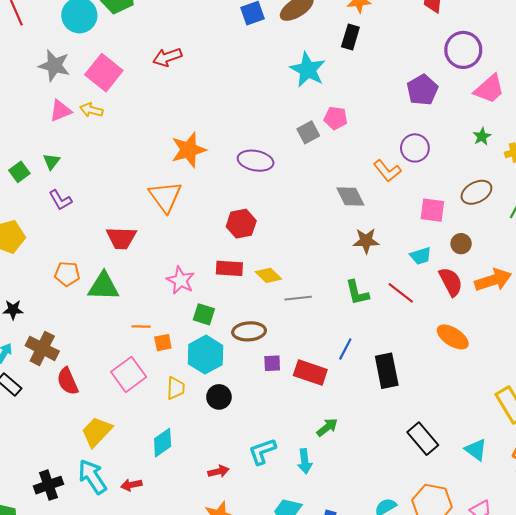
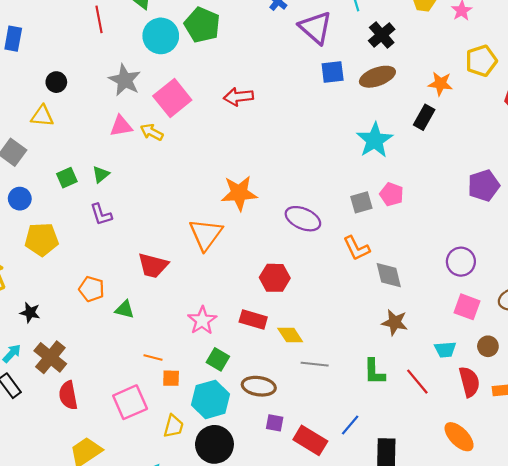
purple circle: (415, 148) -> (461, 262), moved
orange L-shape: (387, 171) -> (357, 248), moved
green triangle: (103, 286) -> (125, 309), size x0.6
black circle: (219, 397) -> (214, 444), size x1.5

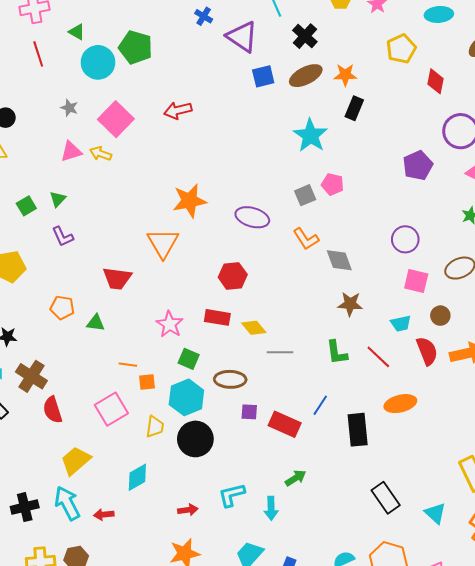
gray star: (125, 80) -> (69, 108), size x0.6
orange star: (440, 84) -> (345, 75), moved
orange ellipse: (459, 437) -> (400, 404), moved, turned -52

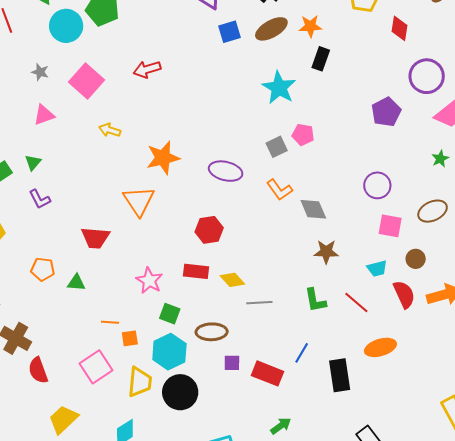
yellow arrow: (101, 154) -> (110, 130), moved
yellow trapezoid: (155, 427) -> (140, 382), size x1.4

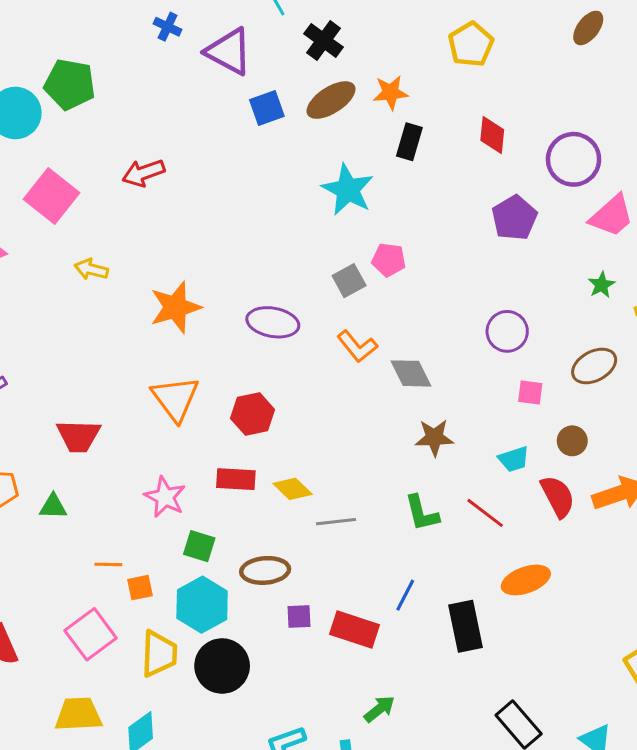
red diamond: (400, 28) -> (492, 135), moved
orange triangle: (139, 201) -> (175, 399), moved
pink square: (390, 226) -> (530, 392), size x0.7
yellow trapezoid: (63, 419) -> (78, 714), moved, turned 44

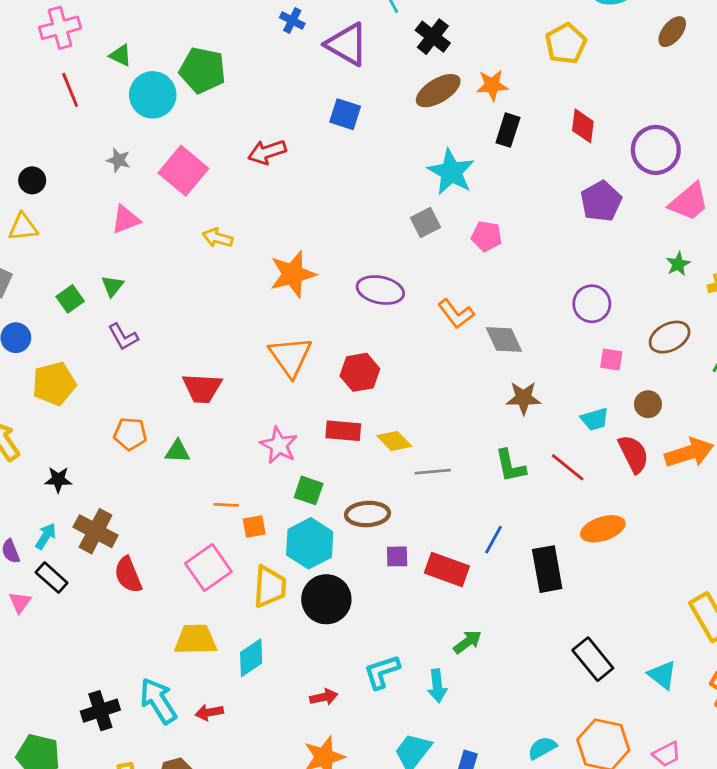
blue square: (267, 108) -> (345, 114), moved, turned 36
gray square: (349, 281) -> (426, 223), moved

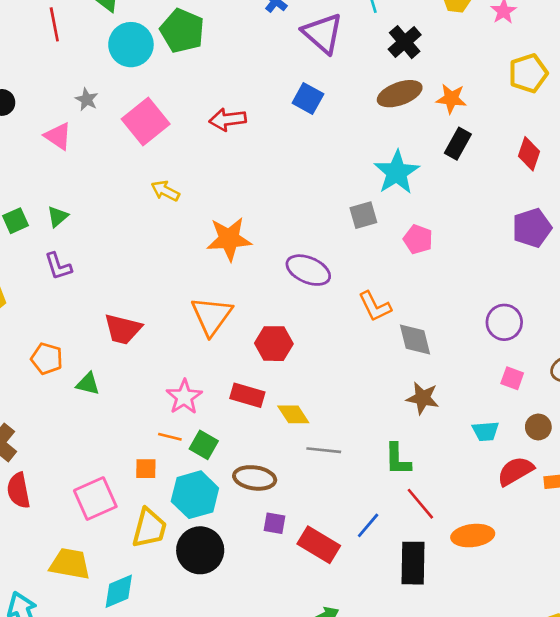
pink triangle: (126, 220) -> (58, 136), moved, turned 44
red semicircle: (634, 454) -> (515, 471), turned -105
red line: (568, 467) -> (420, 504), moved
orange line: (226, 505) -> (170, 437), moved

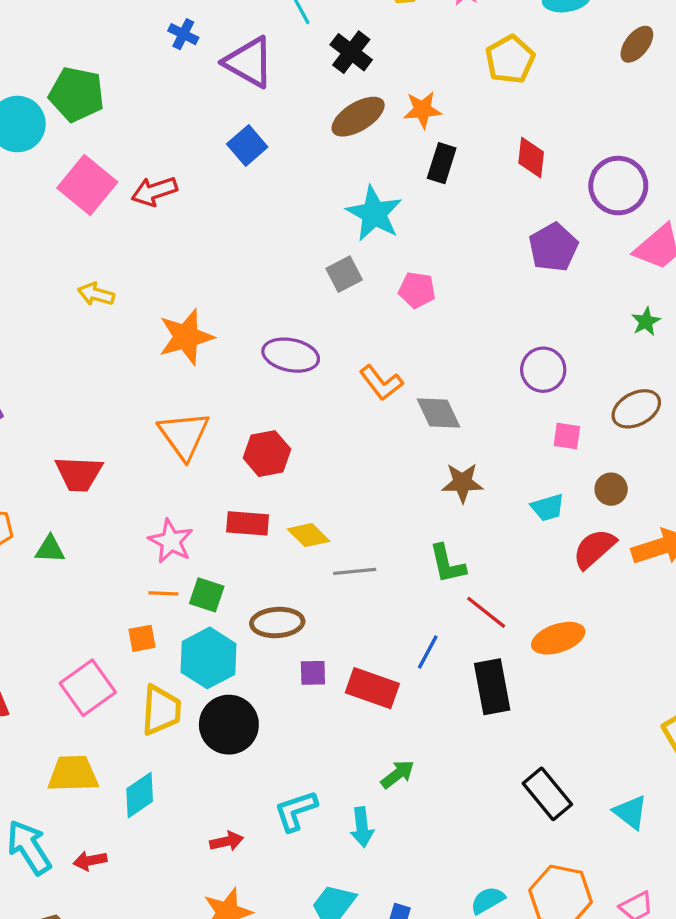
blue square: (308, 98) -> (247, 145), turned 32
pink square: (146, 121) -> (87, 185), moved

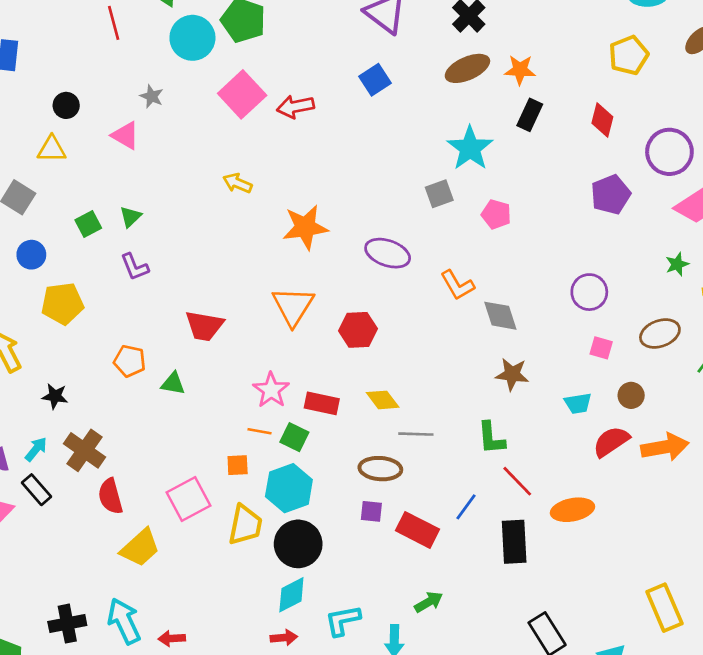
yellow pentagon: (510, 59) -> (629, 55), moved
red rectangle: (248, 523) -> (322, 403), moved
brown ellipse: (277, 622) -> (380, 469), moved
yellow trapezoid: (73, 774) -> (140, 548), moved, turned 132
cyan diamond: (140, 795) -> (291, 595), moved

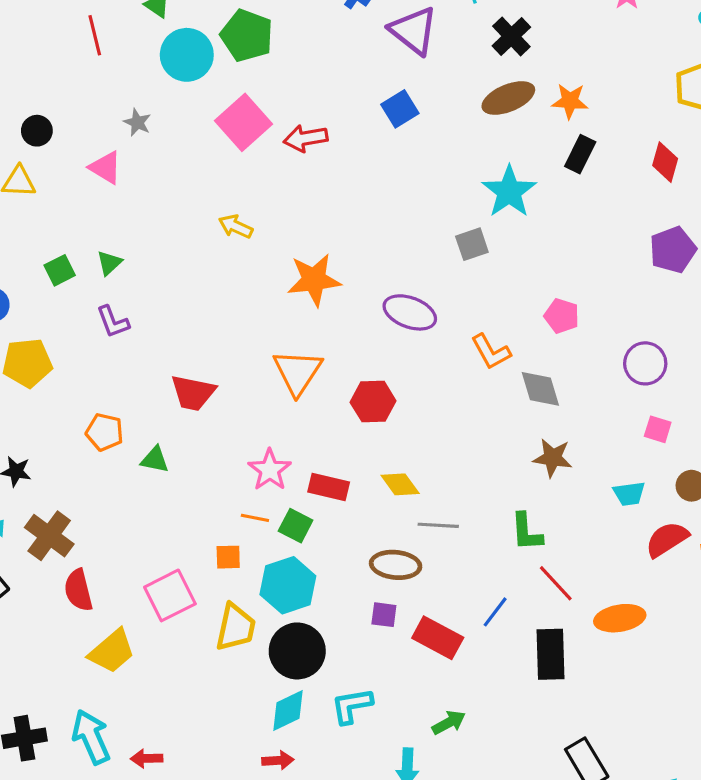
pink pentagon: (496, 214) -> (562, 316), moved
cyan L-shape: (343, 620) -> (352, 706), moved

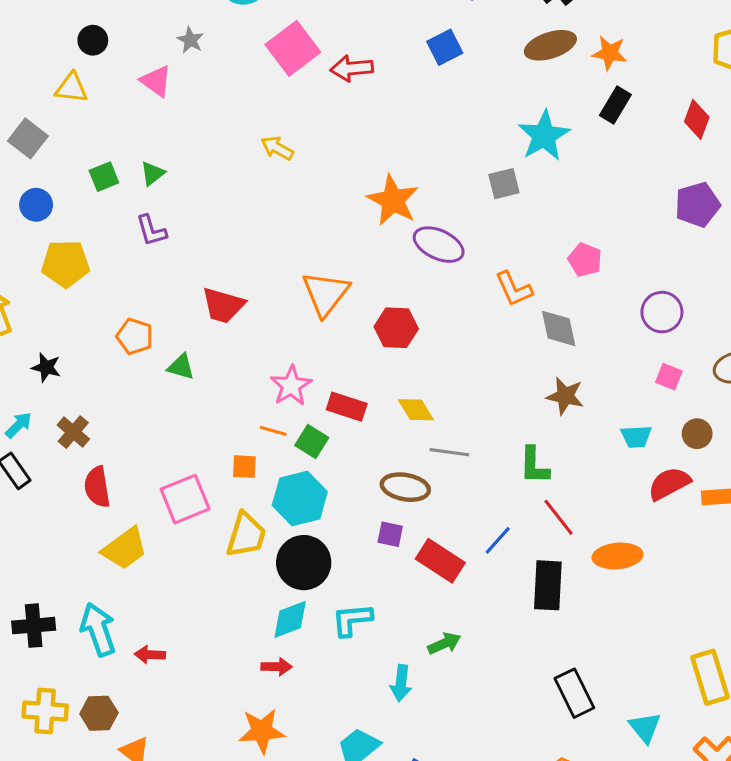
orange star: (314, 280) -> (393, 200), moved, turned 30
brown cross: (49, 536) -> (73, 432), size x0.7

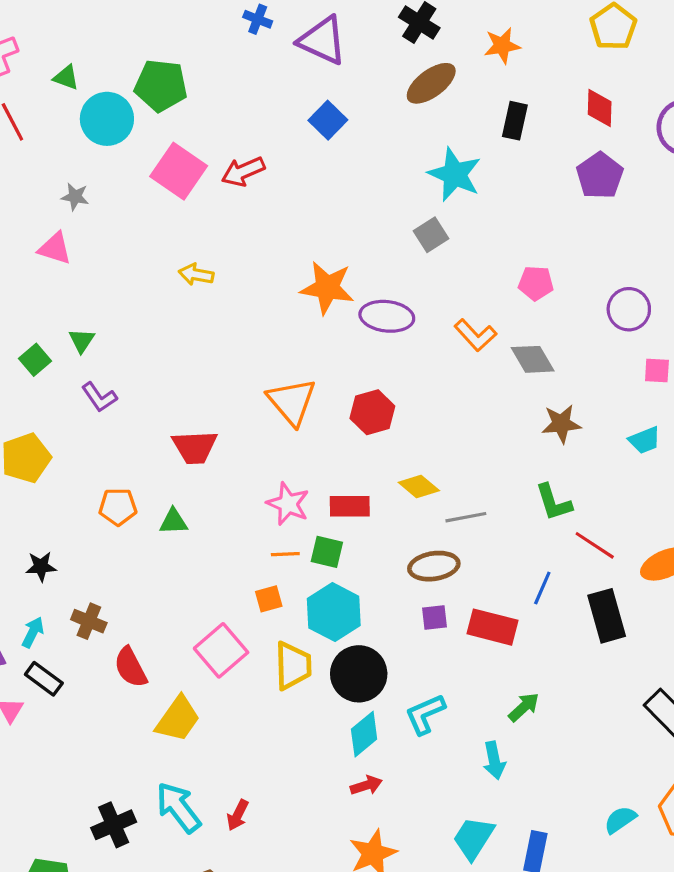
orange star: (610, 53) -> (502, 46), moved
purple pentagon: (697, 205) -> (600, 176), moved
red arrow: (150, 655) -> (238, 815), turned -48

